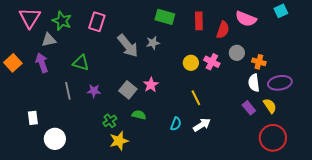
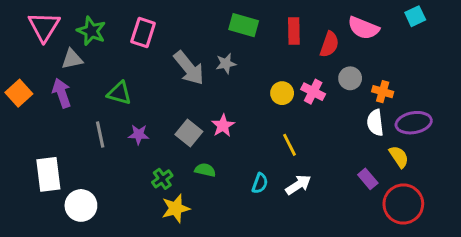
purple rectangle: (249, 108) -> (368, 179), moved
white rectangle: (33, 118) -> (48, 174), size x1.6

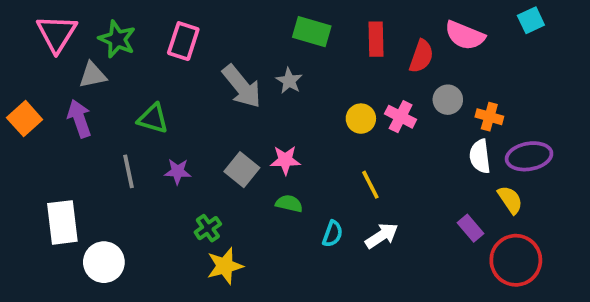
gray star: (226, 64) -> (289, 81), turned -30
pink star: (223, 126) -> (285, 160), turned 30
green semicircle: (205, 170) -> (289, 204), moved

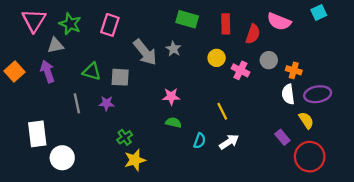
yellow circle: (361, 119) -> (217, 58), moved
gray square: (242, 170) -> (120, 77), moved, turned -36

